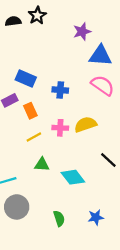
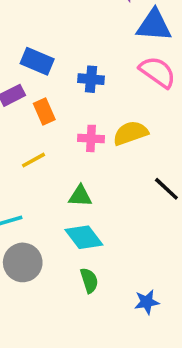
yellow line: (34, 137) -> (34, 160), moved
green triangle: (42, 165) -> (80, 196), moved
cyan diamond: (73, 177) -> (84, 237), moved
blue star: (96, 217) -> (147, 302), moved

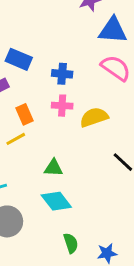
orange rectangle: (44, 112) -> (24, 114), moved
pink cross: (91, 138) -> (62, 106), moved
green semicircle: (89, 280) -> (71, 243), moved

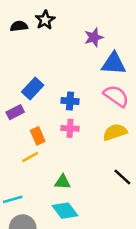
blue rectangle: (19, 59) -> (33, 88), turned -70
yellow semicircle: (94, 117) -> (115, 132), moved

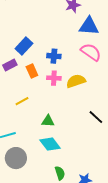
yellow semicircle: (115, 132) -> (76, 81), moved
orange rectangle: (38, 136) -> (32, 71), moved

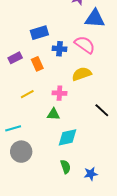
blue rectangle: (24, 46) -> (39, 33), moved, turned 30
pink semicircle: (91, 52) -> (85, 45), moved
pink cross: (54, 78) -> (59, 93), moved
cyan diamond: (50, 144) -> (68, 137), moved, turned -65

